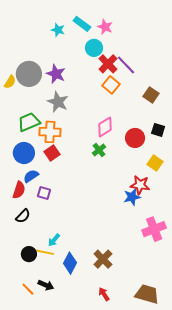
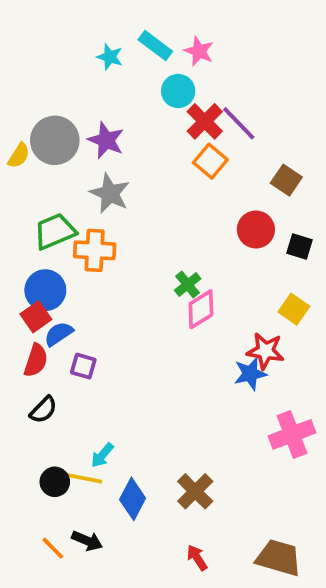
pink diamond: (105, 127) -> (201, 309), moved
red circle: (135, 138) -> (256, 229), moved
red square: (52, 153) -> (36, 317), moved

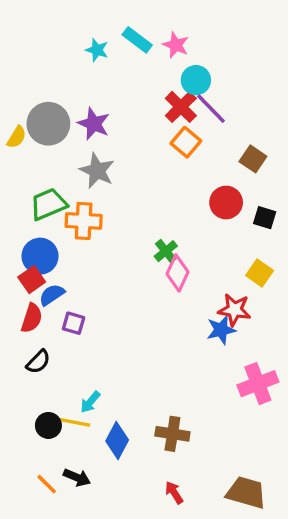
cyan circle: (178, 91) -> (196, 80), moved
pink diamond: (201, 309) -> (177, 273), turned -33
brown cross: (195, 491) -> (172, 434), turned -36

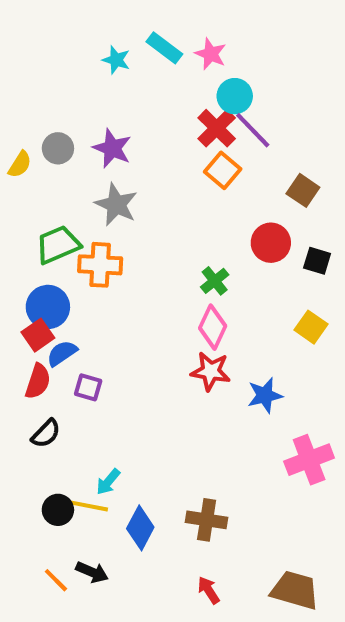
gray circle: (48, 124) -> (58, 148), size x0.6
green cross: (166, 251) -> (215, 281), moved
red star: (234, 310) -> (211, 371), moved

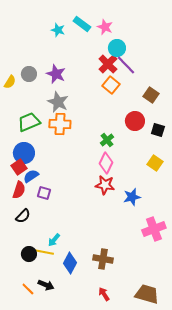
orange cross: (100, 265) -> (60, 124), moved

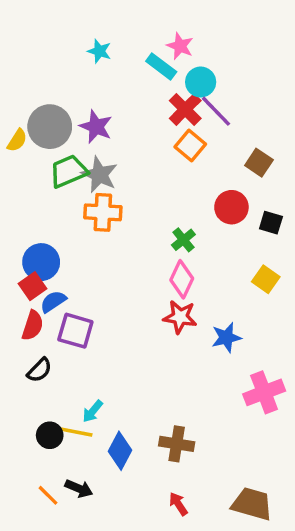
cyan rectangle: (82, 24) -> (161, 67), moved
gray circle: (29, 74) -> (50, 127), size x1.6
green trapezoid: (29, 122) -> (69, 171), moved
purple square: (44, 193) -> (75, 331), size x1.5

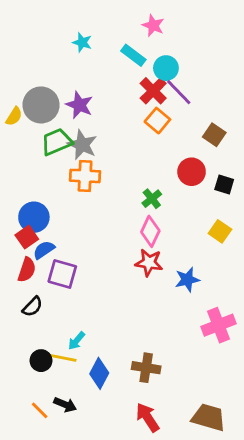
pink star: (180, 46) -> (153, 25), moved
red arrow: (178, 504) -> (148, 417), size x1.5

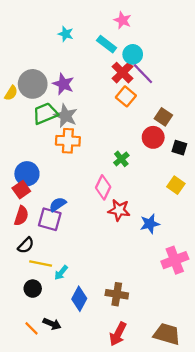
brown square: (214, 135) -> (163, 117), moved
pink diamond: (150, 231) -> (103, 187), moved
blue semicircle: (44, 250) -> (58, 204), moved
yellow line: (62, 358) -> (41, 264), moved
red arrow: (148, 417) -> (118, 334), turned -120

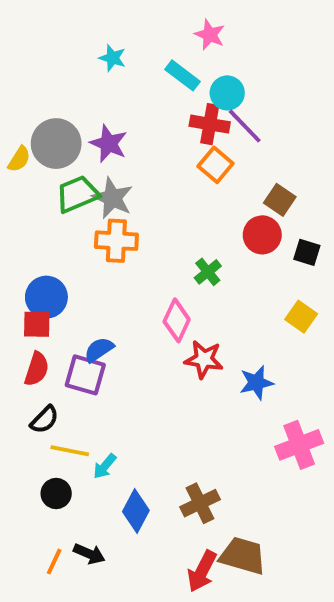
red cross: (122, 73) -> (210, 124), turned -35
red square: (21, 190) -> (37, 324), turned 36
brown cross: (117, 294) -> (200, 503), turned -35
orange line: (32, 328) -> (54, 562), turned 70
brown trapezoid: (167, 334) -> (243, 556), moved

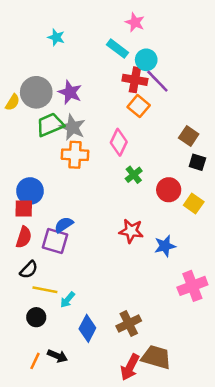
cyan star: (113, 58) -> (56, 37), moved
brown square: (280, 200) -> (189, 136), moved
red circle: (262, 235) -> (169, 190), moved
pink diamond: (177, 320) -> (119, 142), moved

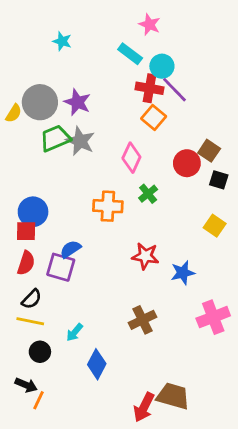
orange cross: (75, 155) -> (108, 206), moved
red circle: (169, 190) -> (187, 163), moved
yellow line: (45, 290) -> (30, 321), moved
brown cross: (129, 323) -> (143, 320), moved
black arrow: (57, 356) -> (26, 385), moved

